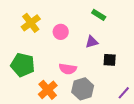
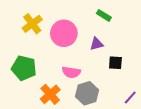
pink circle: (61, 32) -> (64, 33), size x1.6

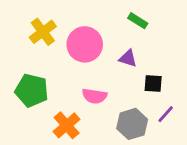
purple triangle: (96, 44) -> (128, 58), turned 32
gray hexagon: (87, 93) -> (132, 124), moved
purple line: (130, 97) -> (166, 114), moved

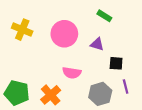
yellow cross: (43, 32) -> (22, 30), moved, turned -30
green pentagon: (32, 90) -> (17, 93), moved
purple line: (166, 114) -> (126, 86), turned -56

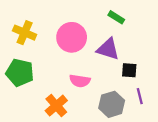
purple triangle: (97, 44) -> (108, 49), size x1.5
green pentagon: (17, 93) -> (20, 73), moved

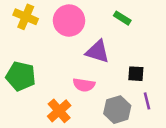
yellow cross: (25, 33) -> (26, 17), moved
pink circle: (72, 37) -> (69, 21), moved
purple triangle: (108, 49) -> (97, 51), moved

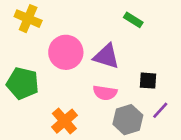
pink circle: (69, 21) -> (66, 52), moved
pink semicircle: (84, 85) -> (105, 93), moved
purple line: (147, 101) -> (160, 110), turned 56

